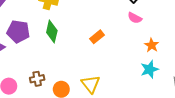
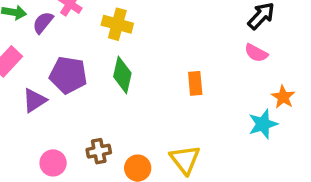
orange rectangle: (97, 37) -> (195, 83), turned -56
cyan star: (149, 69) -> (263, 124), moved

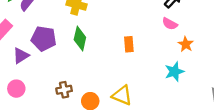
orange star: (283, 97) -> (186, 44), moved
yellow triangle: (185, 160) -> (122, 95), turned -30
pink circle: (53, 163) -> (16, 89), moved

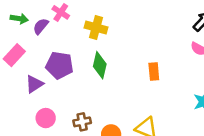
pink circle: (16, 89) -> (46, 118), moved

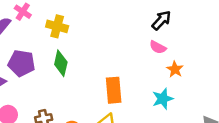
orange rectangle: (154, 72) -> (114, 90), moved, size x1.5

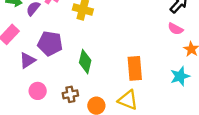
green diamond: (61, 63) -> (85, 62), moved

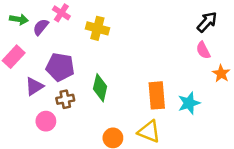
pink semicircle: (175, 29) -> (203, 50), turned 35
cyan star: (180, 76) -> (189, 103), moved
brown cross: (70, 94) -> (65, 99), moved

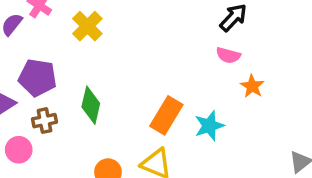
yellow cross: (97, 28) -> (87, 26), turned 30
pink semicircle: (203, 50) -> (228, 55), turned -48
orange rectangle: (157, 95) -> (166, 115), turned 36

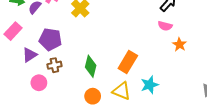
green diamond: (91, 105) -> (91, 66), moved
cyan star: (209, 126) -> (150, 85), moved

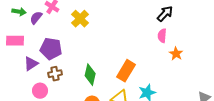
pink semicircle: (165, 26) -> (162, 36), turned 80
pink rectangle: (13, 31) -> (15, 41), turned 48

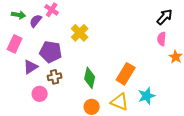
yellow cross: (80, 19) -> (80, 33), moved
pink rectangle: (15, 41) -> (15, 44), turned -66

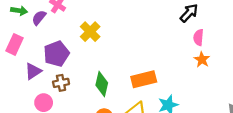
pink semicircle: (162, 39) -> (198, 37), moved
purple pentagon: (51, 52) -> (56, 54), turned -30
orange rectangle: (126, 74) -> (144, 79), turned 45

